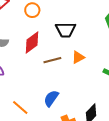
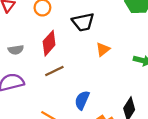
brown line: (52, 60) -> (54, 71), moved

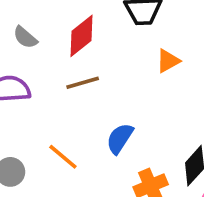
gray semicircle: (16, 50) -> (25, 37), turned 40

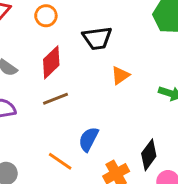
orange line: (63, 157) -> (60, 161), moved

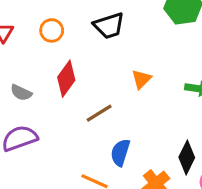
black trapezoid: (97, 38) -> (109, 26), moved
brown line: (56, 99) -> (99, 113), moved

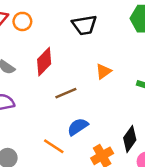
orange circle: (52, 30) -> (22, 21), moved
blue semicircle: (120, 153) -> (78, 127), turned 30

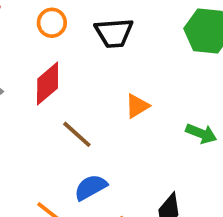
orange circle: (22, 21) -> (52, 23), moved
brown line: (66, 93) -> (77, 134), turned 60

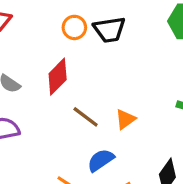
orange circle: (52, 23) -> (74, 27), moved
orange triangle: (137, 106) -> (125, 119), moved

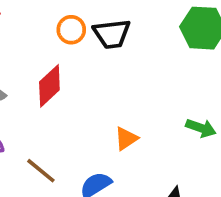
brown line: (86, 117) -> (41, 171), moved

